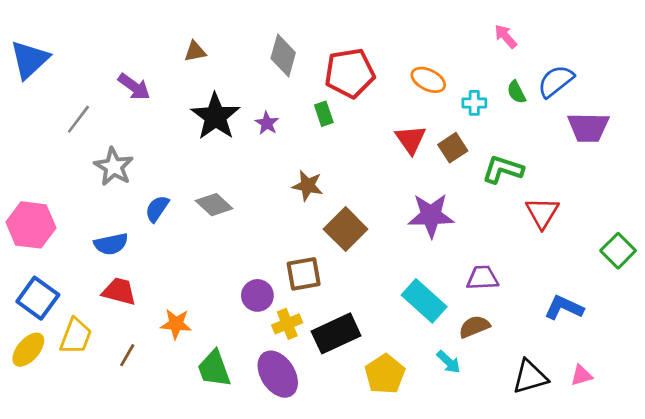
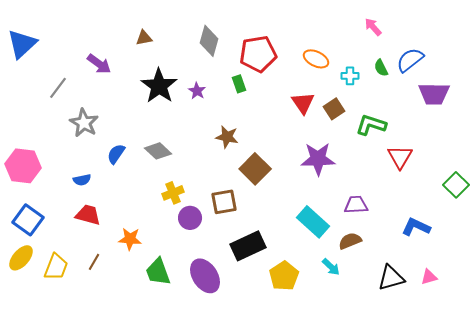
blue semicircle: (111, 244) -> (82, 180), size x0.7
yellow cross: (287, 324) -> (173, 193), moved
yellow trapezoid: (76, 336) -> (56, 267), moved

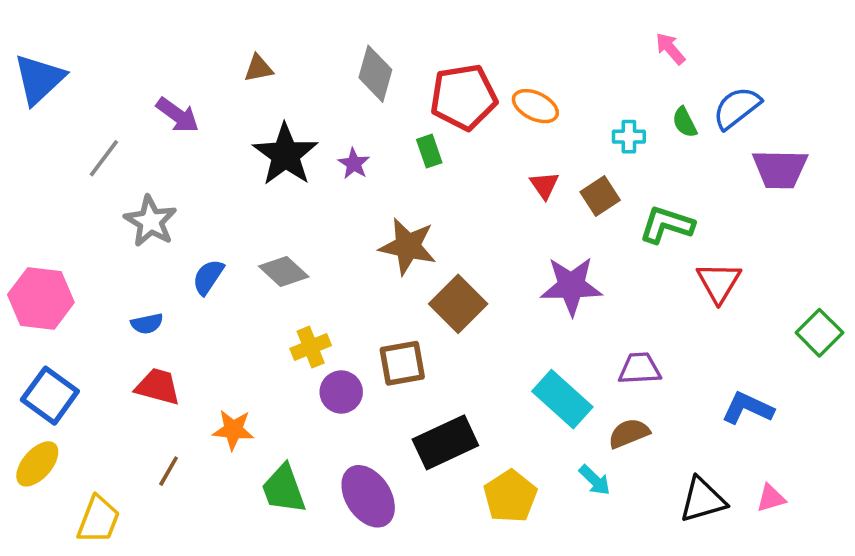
orange ellipse: (316, 59) -> (535, 106), moved
red triangle: (303, 103) -> (544, 185), size x0.7
brown star: (227, 137) -> (408, 246), size x1.4
yellow trapezoid: (56, 267) -> (98, 520), moved

